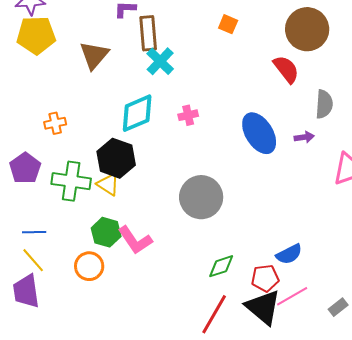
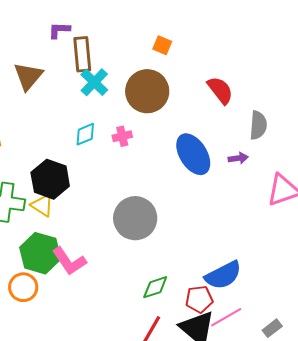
brown circle: (307, 29) -> (147, 91), moved
cyan diamond: (137, 113) -> (85, 134), moved, size x0.6
green hexagon: (106, 232) -> (40, 253), size x1.4
blue semicircle: (289, 254) -> (223, 275), size x1.4

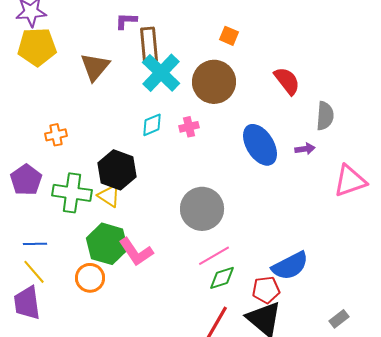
cyan cross: (94, 82) -> (161, 73), size x1.4
pink line: (226, 317) -> (214, 256), moved

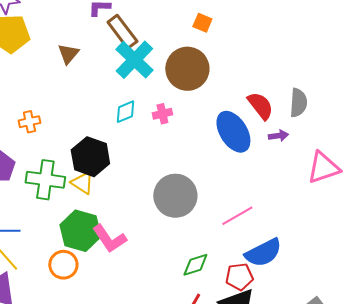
brown rectangle: (149, 45) -> (122, 32), turned -32
brown triangle: (95, 67) -> (68, 54), size x0.7
red semicircle: (287, 81) -> (260, 106), moved
pink line: (214, 256) -> (237, 216), moved

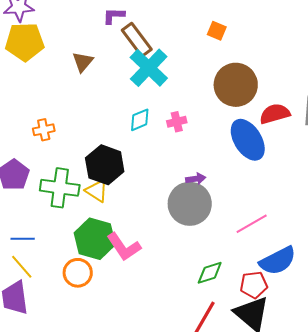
brown circle: (187, 69) -> (236, 85), moved
red semicircle: (260, 106) -> (275, 114), turned -68
purple arrow: (278, 136) -> (196, 179), moved

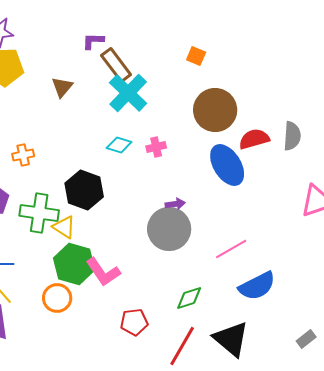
cyan diamond: (140, 120) -> (119, 145), turned 40
yellow triangle: (97, 191) -> (64, 227), moved
red pentagon: (254, 285) -> (134, 322), moved

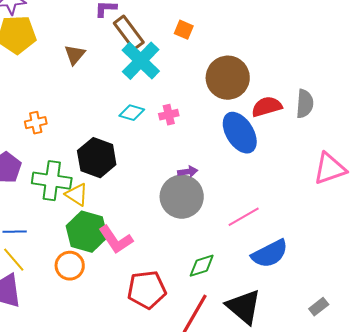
orange square: (196, 56) -> (184, 30), moved
red pentagon: (134, 322) -> (147, 290), size x1.4

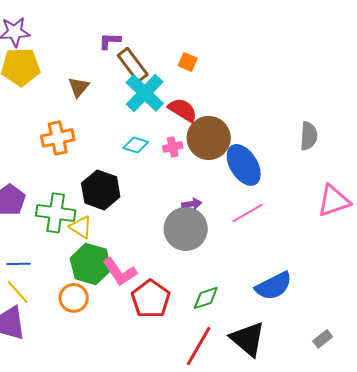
brown circle: (228, 78) -> (209, 138), moved
red semicircle: (267, 107) -> (183, 110), moved, turned 48
orange cross: (36, 123) -> (58, 138), moved, size x1.5
pink line: (244, 217) -> (248, 213), moved
red pentagon: (147, 290) -> (151, 299), moved, turned -30

